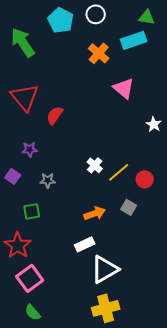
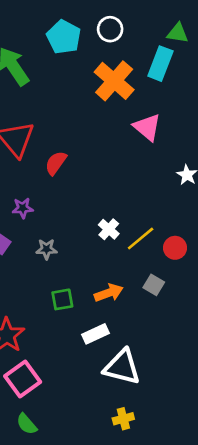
cyan rectangle: (134, 40) -> (160, 64), turned -50
orange cross: (99, 53) -> (114, 81), size x1.4
green square: (32, 211) -> (62, 299), moved
white triangle: (105, 269) -> (122, 367), turned 44
yellow cross: (106, 308) -> (123, 419), size x0.6

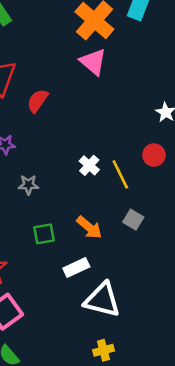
pink triangle: (147, 127) -> (93, 62), moved
yellow line: (141, 239) -> (120, 174), turned -76
red circle: (175, 248) -> (154, 155), moved
orange arrow: (109, 293) -> (89, 227), turned 60

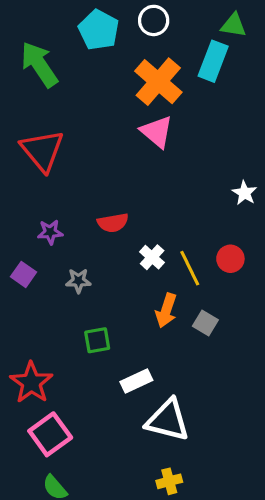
red semicircle: (38, 101) -> (113, 223), moved, turned -135
red circle: (154, 155) -> (230, 259), moved
orange arrow: (89, 227) -> (166, 310), moved, turned 68

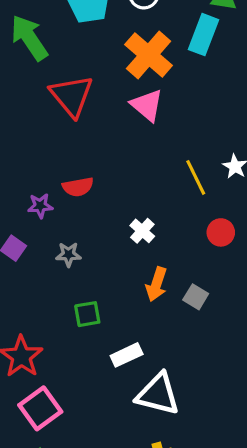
red triangle: (42, 151) -> (72, 96), moved
red semicircle: (113, 223) -> (78, 187), moved
yellow line: (190, 268) -> (196, 177), moved

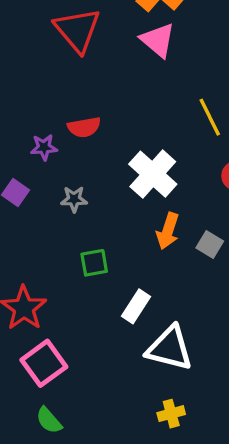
white cross: (142, 231) -> (153, 174), size x1.8
white rectangle: (127, 355) -> (136, 306), turned -32

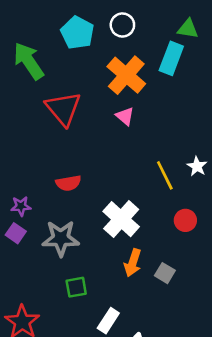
pink triangle: (158, 40) -> (125, 116), size x0.7
purple star: (44, 147) -> (21, 206), moved
gray star: (74, 199) -> (61, 238), size x1.8

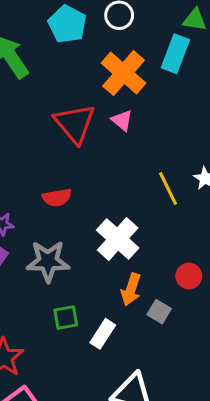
red triangle: (63, 109) -> (75, 123), moved
red circle: (185, 220) -> (189, 276), moved
gray square: (165, 273) -> (159, 312), moved
white rectangle: (108, 321) -> (103, 334), moved

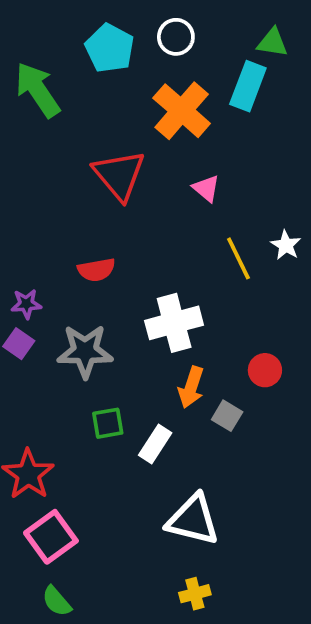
pink triangle: (122, 120) -> (206, 188), moved
white cross: (118, 239) -> (174, 323), turned 33

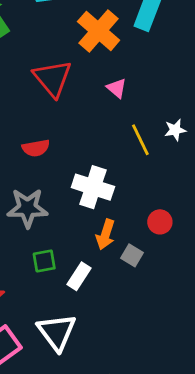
white star: (286, 245) -> (175, 130), turned 30
white cross: (174, 323) -> (93, 187), turned 33
white triangle: (193, 520) -> (57, 332), moved, turned 39

